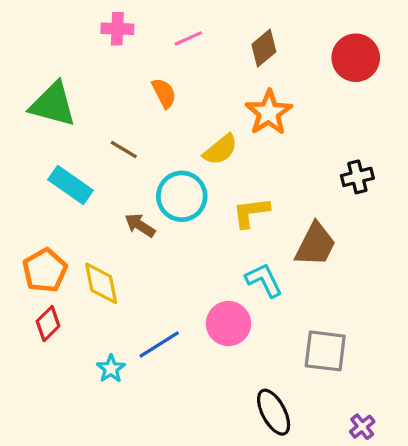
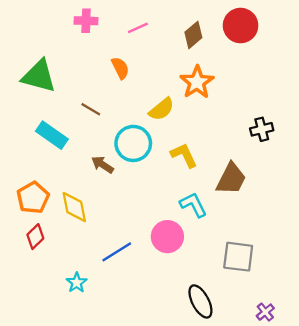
red circle: (356, 58) -> (241, 26), moved
yellow L-shape: (251, 212) -> (184, 155), turned 72
cyan star: (111, 369) -> (77, 283), moved

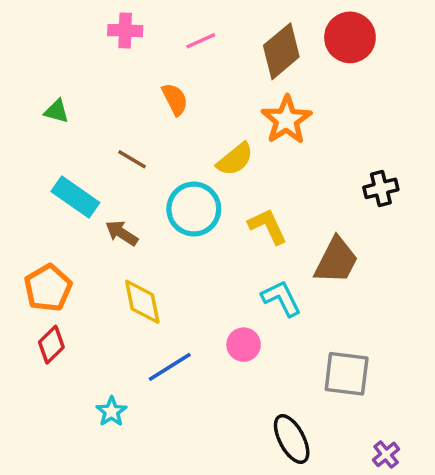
brown diamond: (193, 35) -> (281, 51), size x1.4
green triangle: (39, 76) -> (57, 111), size x0.5
brown arrow: (103, 165) -> (122, 233), moved
yellow diamond: (74, 207) -> (142, 302), moved
pink circle: (167, 237) -> (244, 345), size x0.7

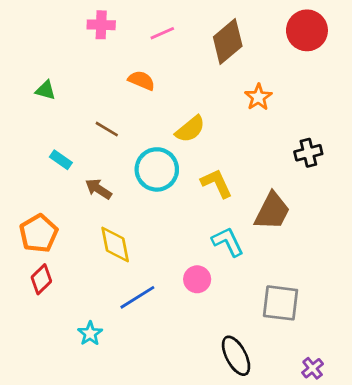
red circle: (350, 37) -> (307, 30), moved
orange semicircle: (175, 99) -> (142, 80), turned -40
orange star: (286, 120) -> (258, 97), moved, size x0.7
cyan rectangle: (75, 197) -> (61, 160), size x0.6

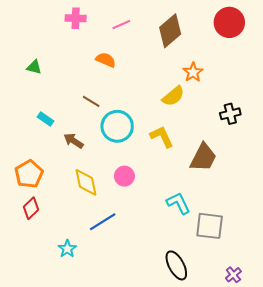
brown line: (107, 129) -> (91, 101), moved
yellow semicircle: (190, 129) -> (173, 96), moved
cyan L-shape: (228, 242) -> (178, 203), moved
pink circle: (197, 279) -> (124, 176), moved

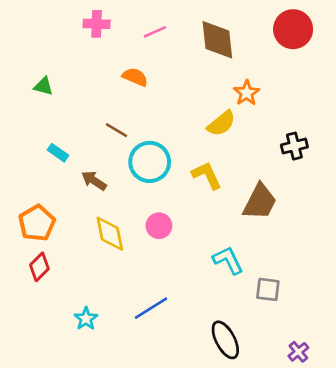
brown diamond: (170, 31) -> (217, 40), turned -56
blue line: (103, 222) -> (151, 308), moved
gray square: (210, 226) -> (268, 289), size x0.7

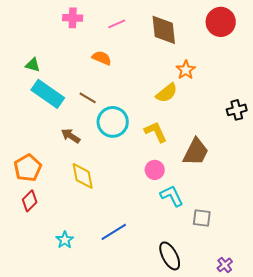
black cross: (294, 146) -> (237, 110), moved
cyan rectangle: (58, 153) -> (48, 94), moved, size x2.0
pink circle: (159, 226) -> (155, 170), moved

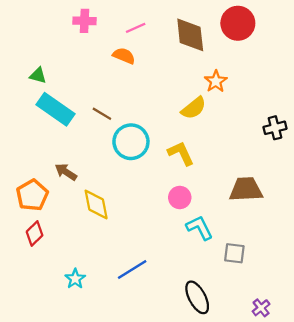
red circle: (221, 22) -> (238, 23), moved
orange semicircle: (102, 58) -> (124, 56), moved
brown arrow: (71, 136) -> (66, 172), moved
brown trapezoid: (196, 152) -> (246, 189), moved, turned -120

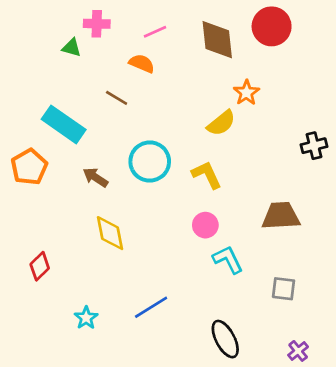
green triangle: (38, 76) -> (72, 48), moved
brown line: (102, 114) -> (117, 98), moved
brown arrow: (66, 172) -> (95, 177), moved
orange pentagon: (32, 195) -> (29, 167), moved
gray square: (234, 253) -> (284, 289), moved

